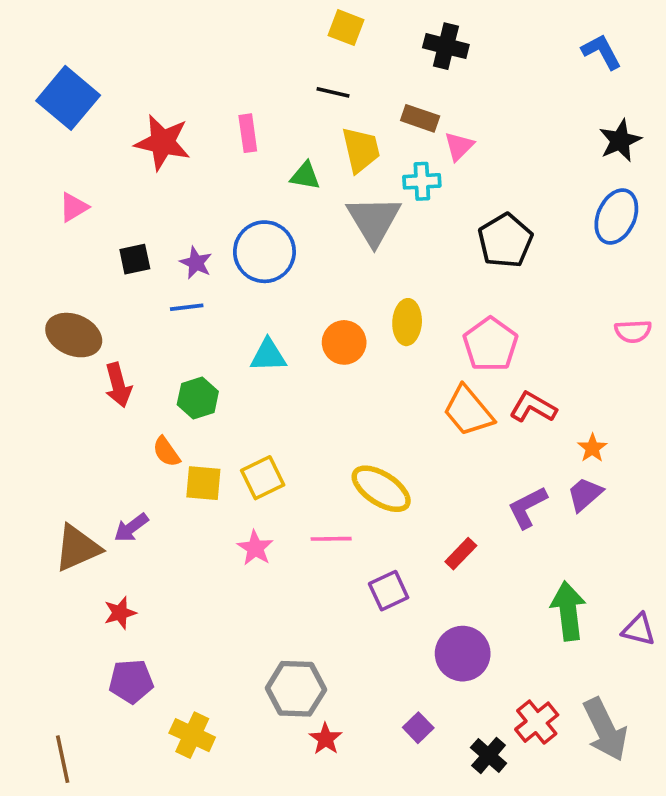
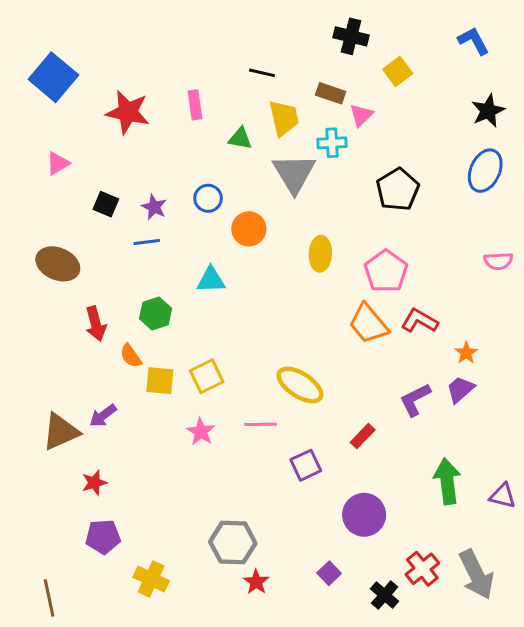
yellow square: (346, 28) -> (398, 71), moved, turned 32
blue circle: (264, 252) -> (208, 198), size x0.6
black square: (135, 259) -> (106, 204), turned 35
orange circle: (344, 342) -> (249, 229), moved
red arrow: (118, 385) -> (96, 324), moved

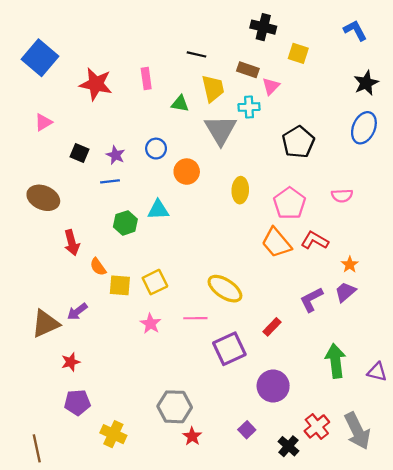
yellow square: (398, 71) -> (298, 53), turned -35
pink semicircle: (498, 261) -> (342, 196), moved
green hexagon: (156, 314) -> (125, 223), moved
purple square: (306, 465) -> (229, 349), size x1.4

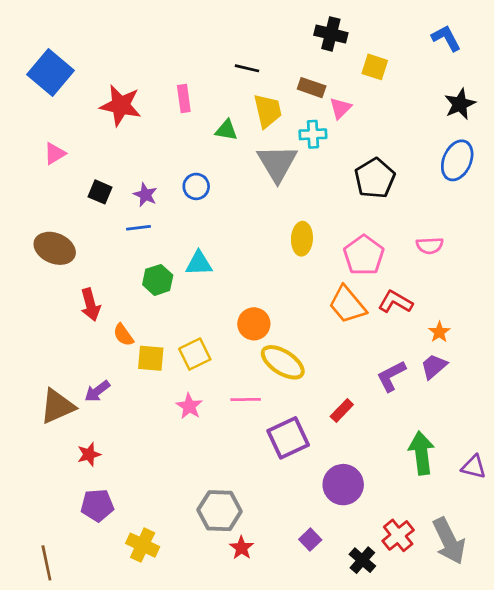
orange circle: (187, 172) -> (254, 324), moved

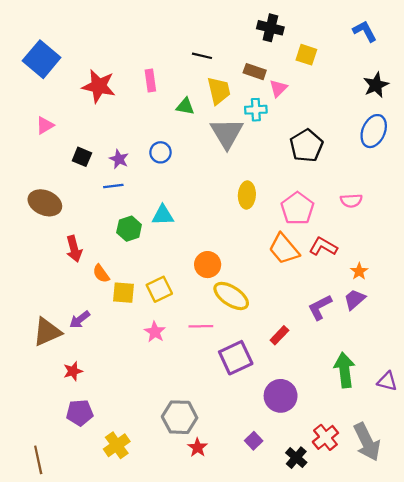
yellow cross: (143, 545) -> (117, 445), turned 30

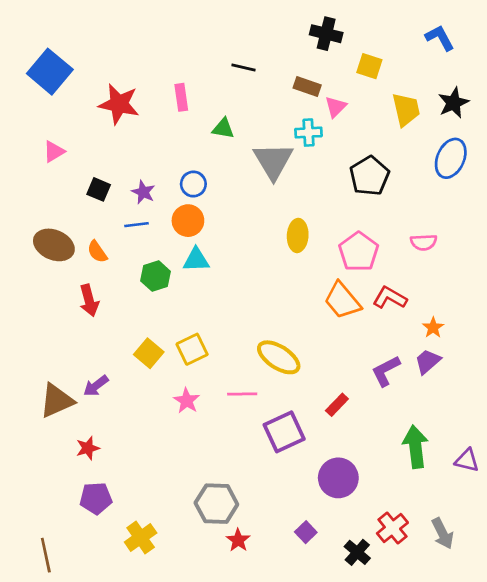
yellow trapezoid: (219, 91) -> (406, 110), moved
orange circle: (208, 265) -> (188, 221), moved
orange semicircle: (101, 274) -> (97, 252), moved
yellow square: (123, 293) -> (149, 353), turned 35
gray arrow: (367, 442) -> (443, 533), size x0.7

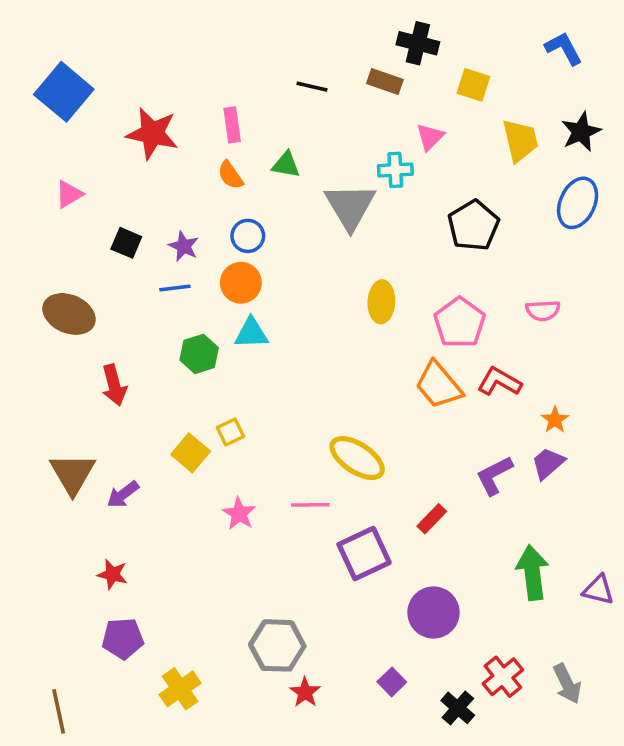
brown rectangle: (307, 87) -> (385, 81), moved
orange semicircle: (97, 252) -> (230, 175), moved
yellow square: (192, 349) -> (230, 432), moved, size x0.7
brown triangle: (57, 401) -> (73, 474), moved, turned -36
red star: (88, 448) -> (112, 574), turned 30

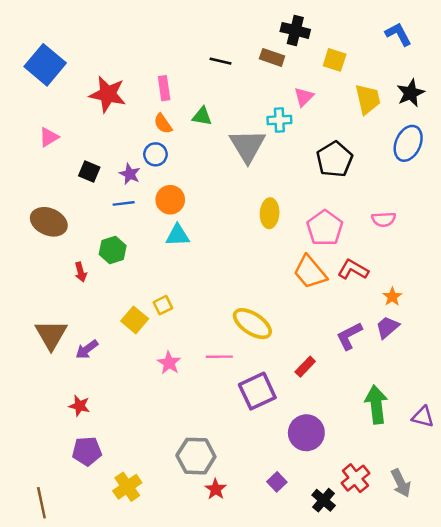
blue circle: (248, 236) -> (155, 154), moved
green hexagon: (199, 354) -> (113, 250), moved
red arrow: (114, 385) -> (81, 272), size x0.7

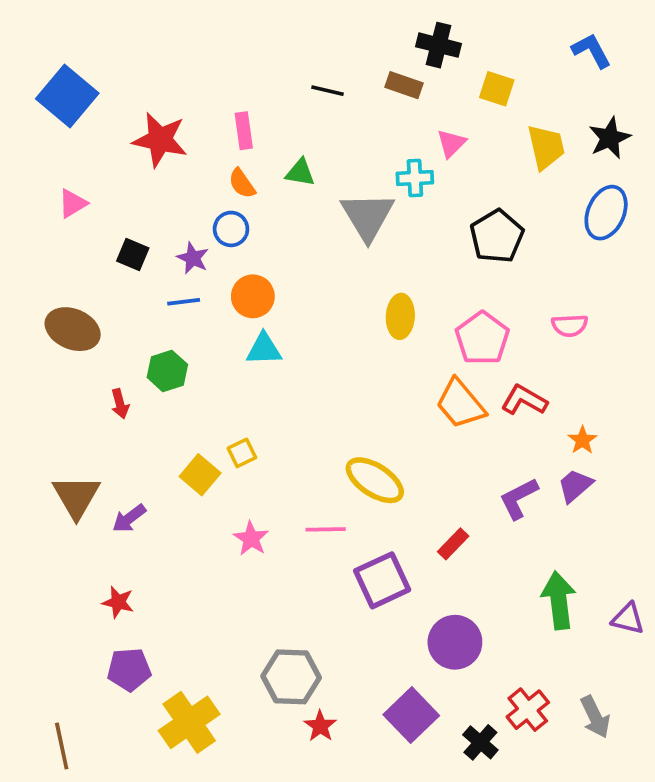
purple square: (277, 482) -> (411, 715), size x1.8
yellow cross: (127, 487) -> (189, 722), size x1.4

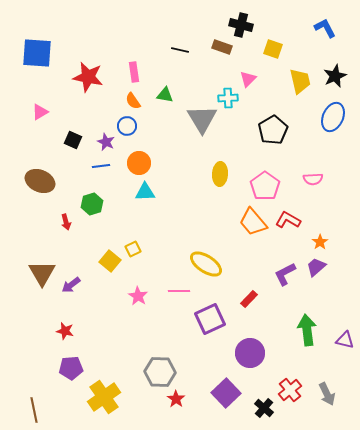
blue square: (67, 96) -> (37, 53), turned -36

